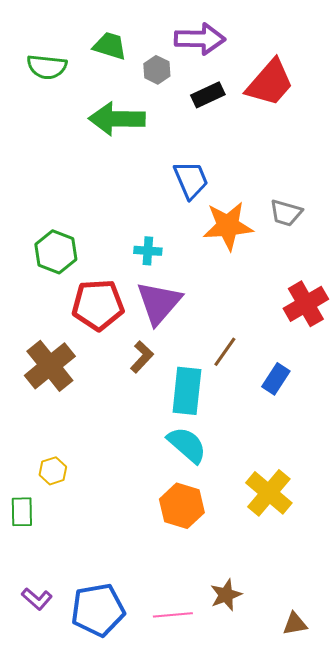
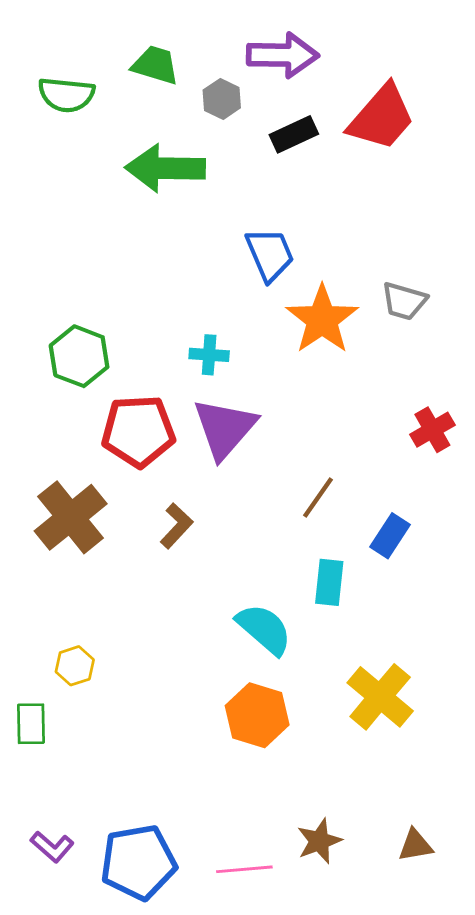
orange star: (228, 226) -> (322, 319), turned -30
red cross: (306, 304) -> (432, 430), size x0.7
brown L-shape: (142, 357) -> (177, 526), moved
cyan rectangle: (187, 391) -> (329, 582), moved, size x0.7
brown triangle: (295, 624) -> (415, 845), moved

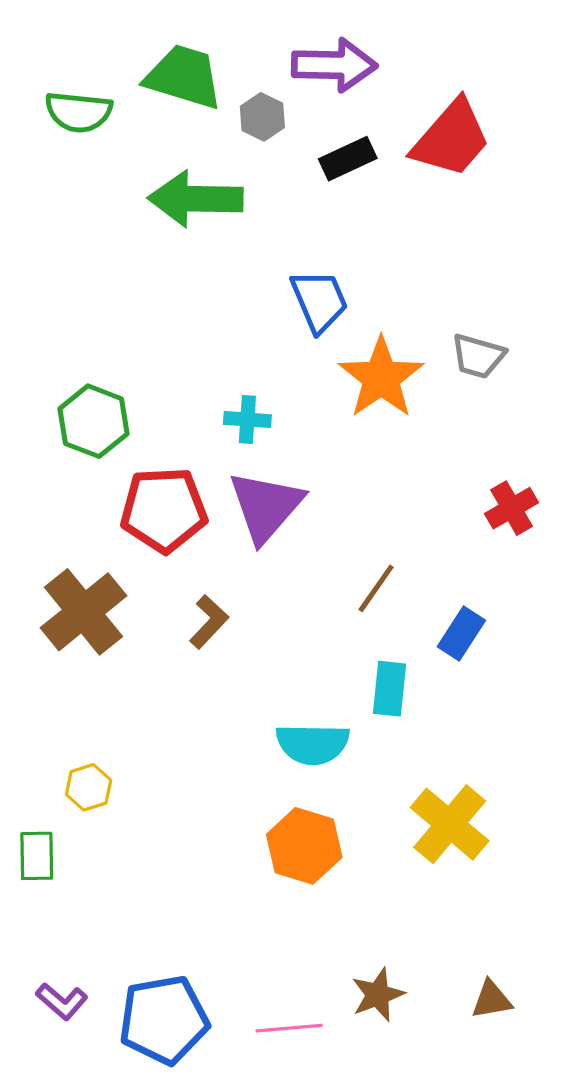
green trapezoid: (155, 65) -> (184, 77), size x1.4
cyan semicircle: (264, 629) -> (313, 744), turned 140

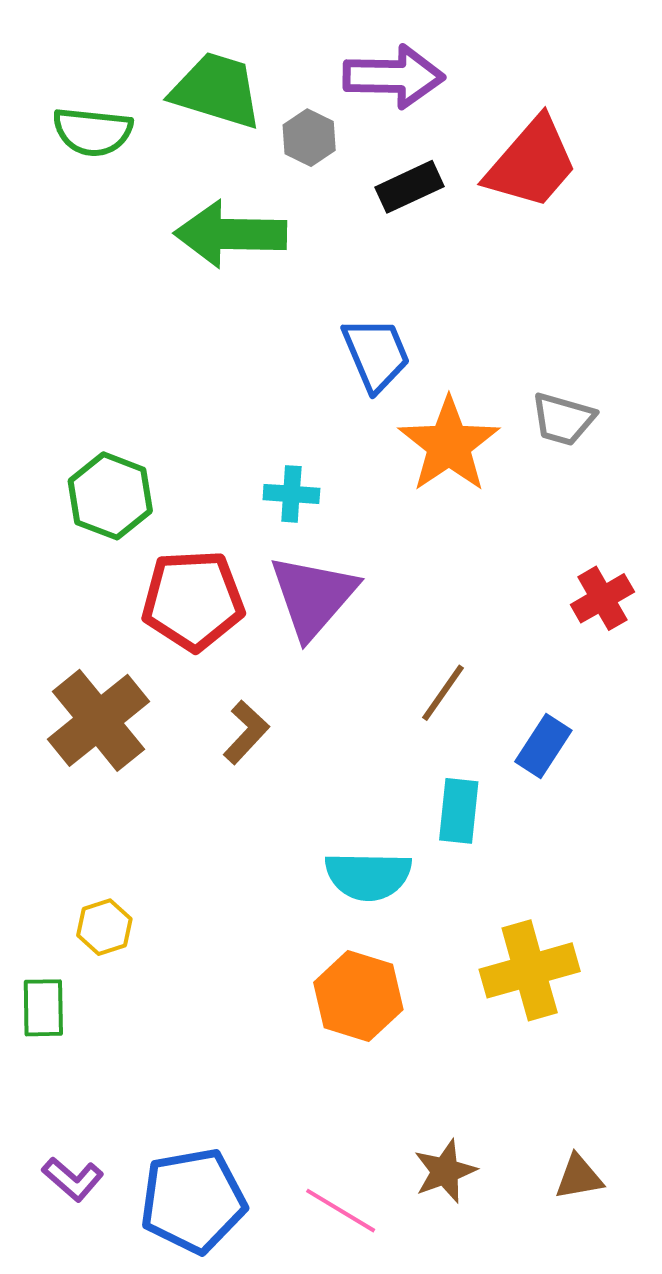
yellow cross: (450, 824) -> (530, 970), turned 34
pink line: (289, 1028) -> (341, 1211), turned 36

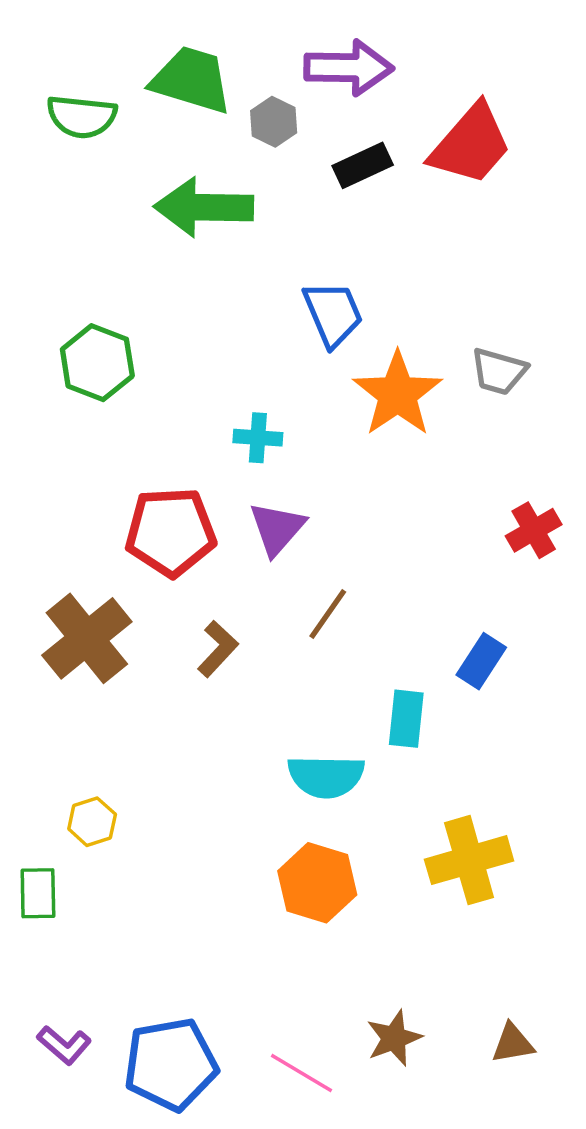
green hexagon: (110, 496) -> (97, 363), moved
purple triangle: (313, 596) -> (277, 528), size x0.7
brown line: (443, 693) -> (328, 614), moved

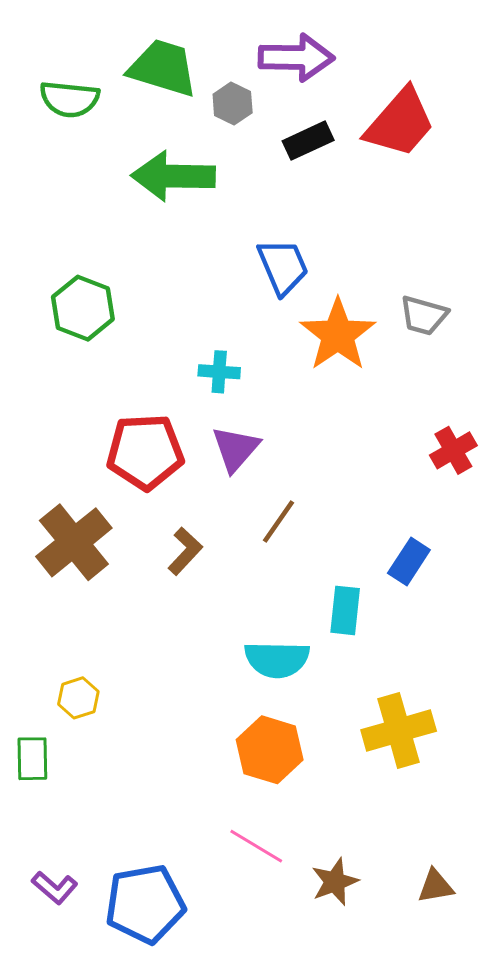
pink line: (302, 1073) -> (256, 846), moved

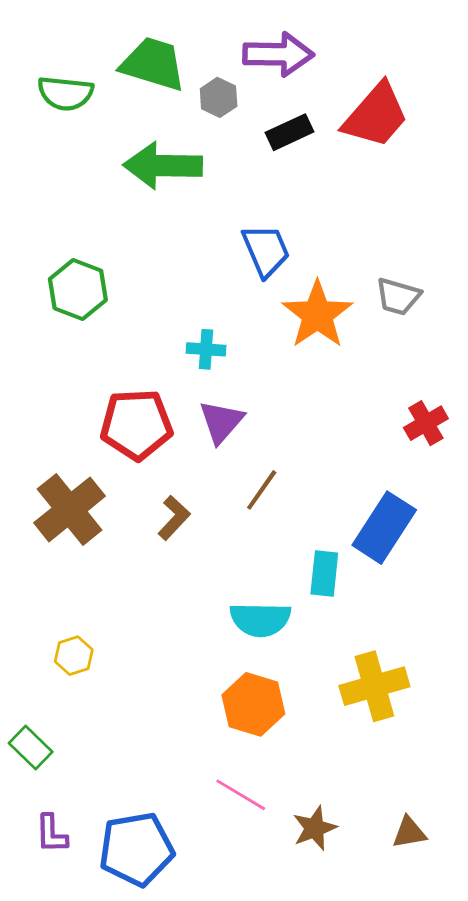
blue rectangle: (409, 562) -> (384, 528), size x1.6
green rectangle: (32, 759) -> (31, 747), moved, turned -45
purple L-shape: (55, 888) -> (51, 834), turned 48

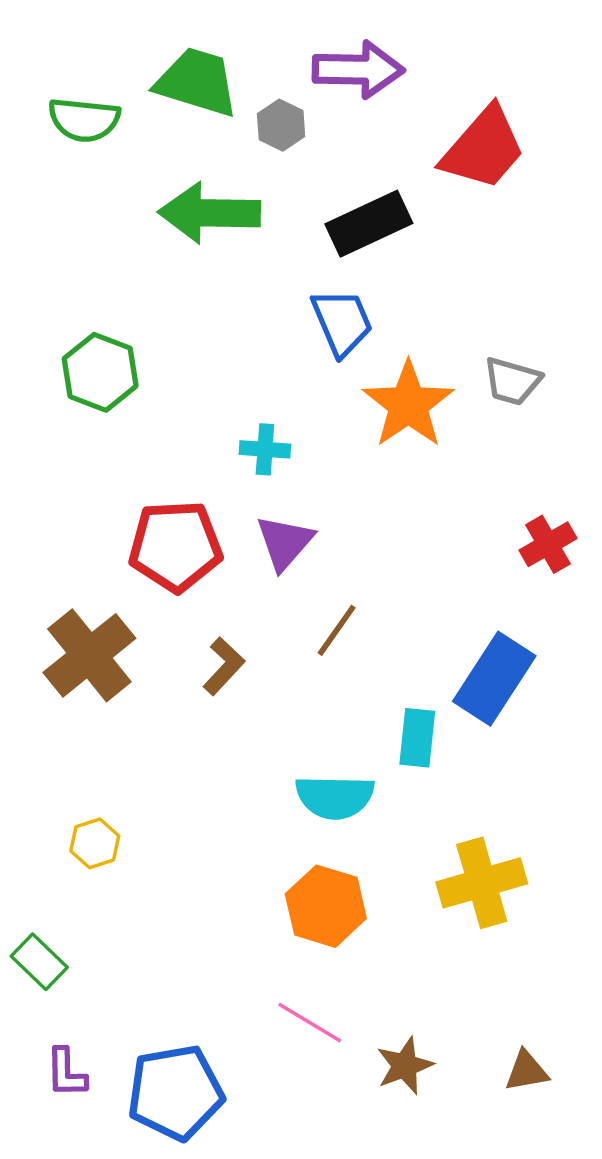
black rectangle: (290, 132) -> (369, 224), moved, size x1.4

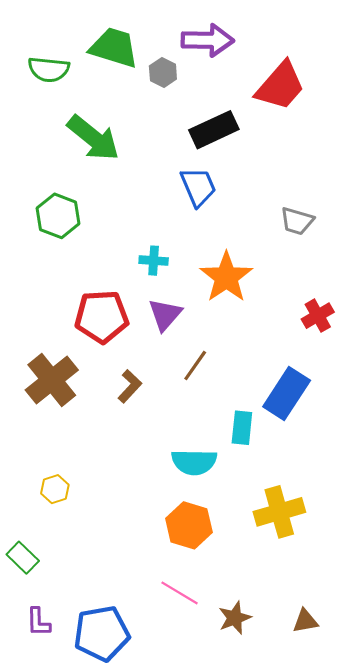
green arrow: (209, 213) -> (93, 138), moved, turned -142
orange star: (408, 405) -> (226, 277), moved

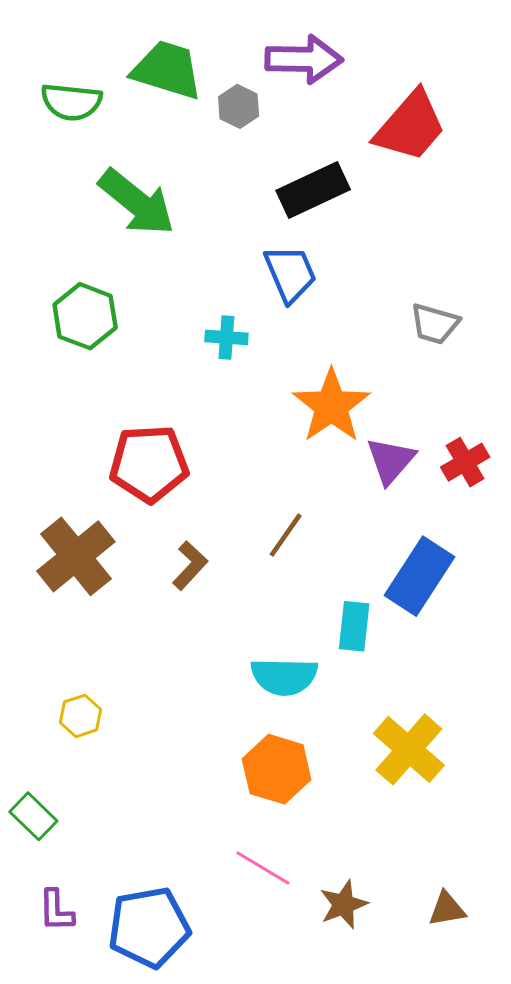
cyan cross: (154, 261) -> (226, 337), moved
purple triangle: (165, 315) -> (391, 461), moved
yellow cross: (279, 512) -> (409, 749), turned -33

